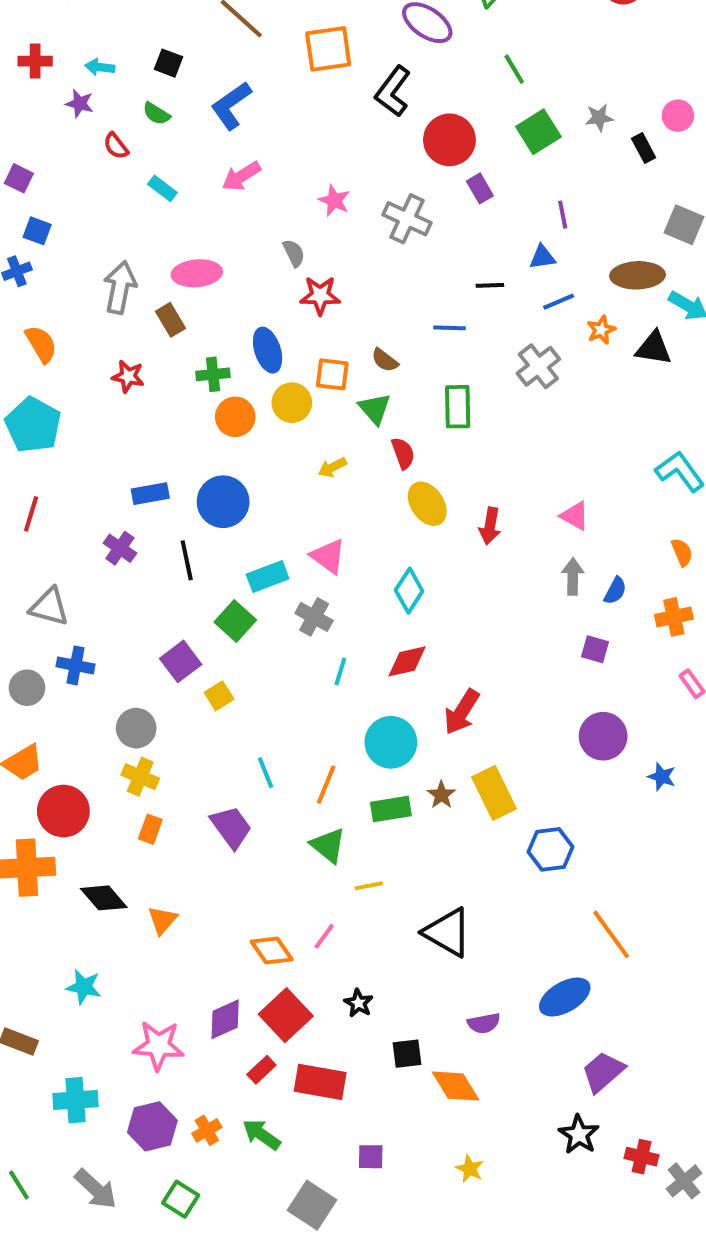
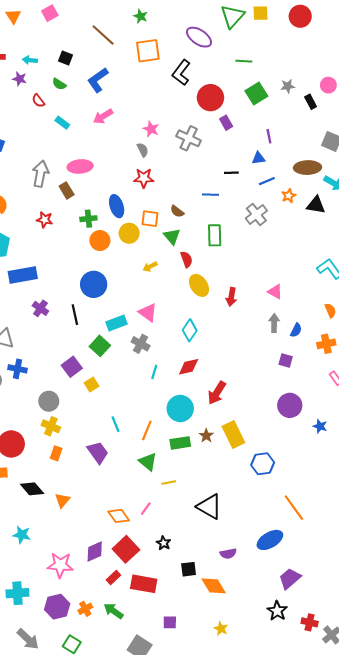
green line: (514, 69) -> (244, 61), turned -56
gray semicircle: (294, 253) -> (143, 150), moved
blue rectangle: (150, 494) -> (23, 275), moved, size x1.5

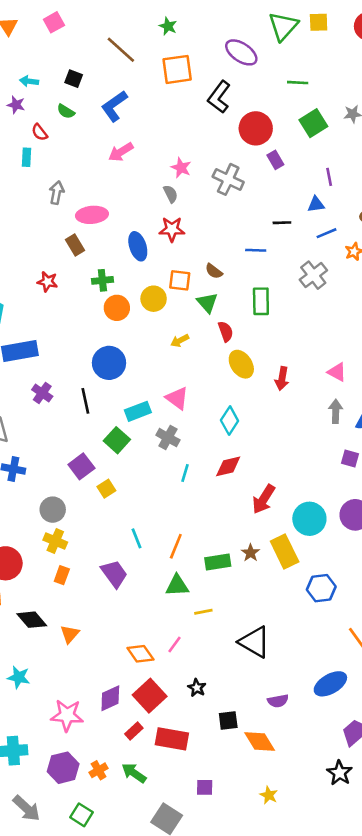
cyan rectangle: (62, 123) -> (26, 157), moved, turned 56
gray arrow: (40, 174) -> (57, 193), moved, size x0.7
blue ellipse: (117, 206) -> (138, 246), moved
cyan circle: (180, 409) -> (309, 519), moved
green triangle: (148, 462) -> (177, 586), turned -42

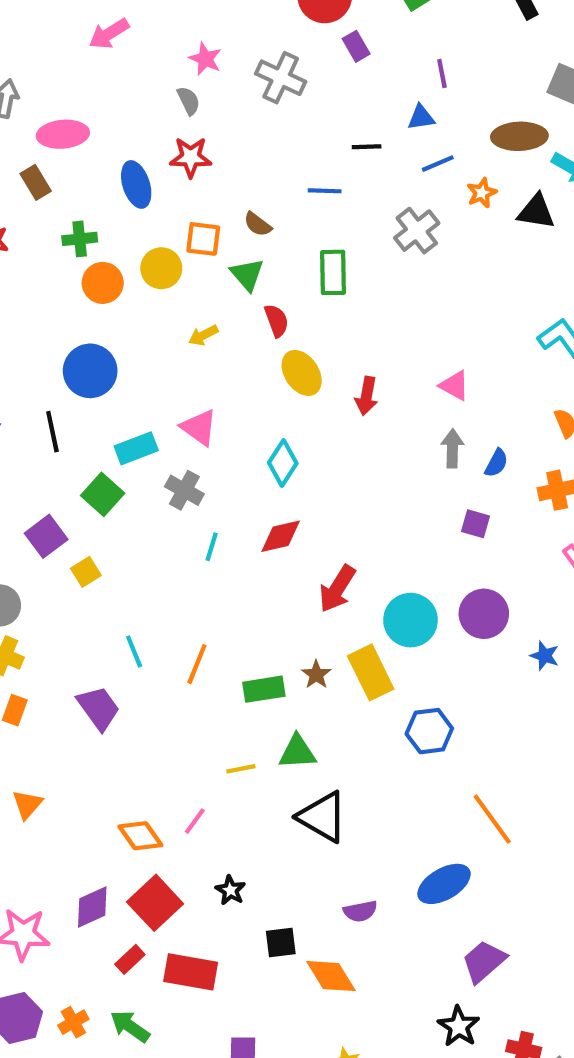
green triangle: (177, 586) -> (297, 752), moved

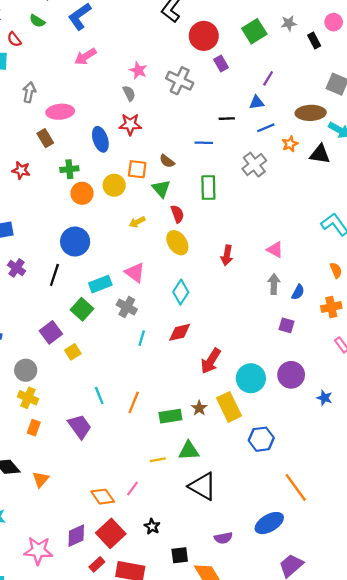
purple line: (442, 73) -> (268, 78), turned 42
yellow ellipse: (302, 373) -> (177, 243), moved
black line: (52, 432) -> (54, 275), turned 30

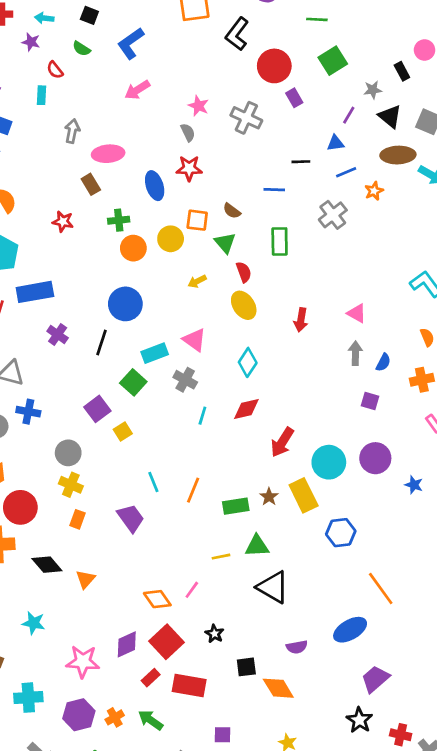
gray star: (289, 23) -> (373, 90), moved
black triangle: (320, 154) -> (390, 116), moved, turned 30

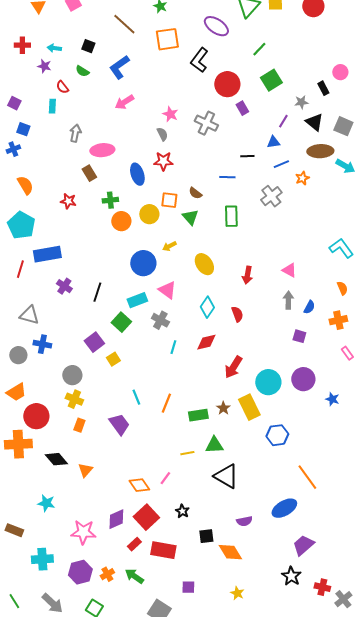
green line: (317, 19) -> (259, 49), turned -49
red semicircle: (244, 272) -> (237, 314), moved
blue circle: (125, 304) -> (143, 263), moved

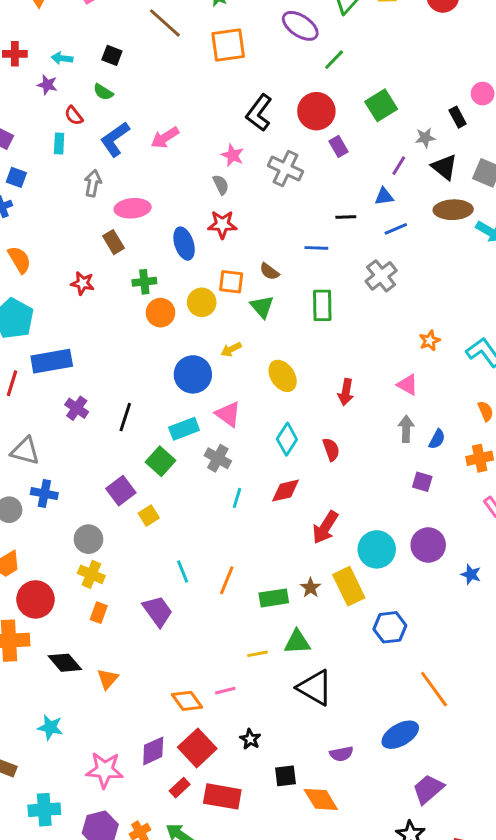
green line: (259, 49) -> (334, 60), moved
black L-shape: (199, 60) -> (259, 113), moved
blue L-shape: (119, 67) -> (115, 139), moved
orange star: (302, 178) -> (430, 341), moved
pink line: (165, 478) -> (225, 691), turned 40

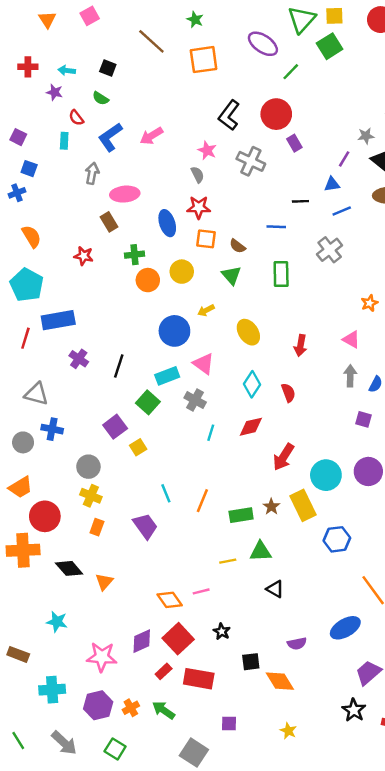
green square: (381, 105) -> (330, 46), moved
orange square: (231, 282) -> (206, 239), moved
black triangle: (315, 688) -> (275, 589), size x0.6

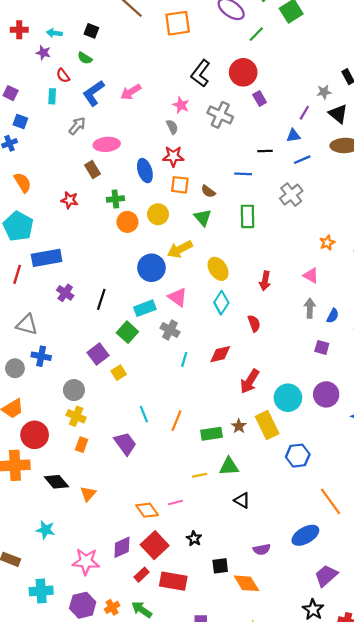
gray arrow: (92, 173) -> (77, 126), turned 30
yellow arrow: (206, 310) -> (180, 249), size x1.6
cyan diamond: (252, 384) -> (221, 303), moved

